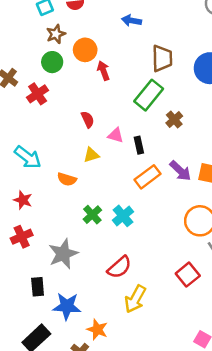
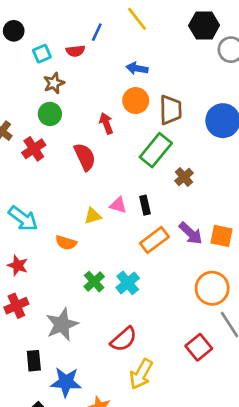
orange circle: (85, 50) -> (136, 101), moved
red semicircle: (88, 119) -> (85, 157), moved, size x1.5
pink triangle: (116, 135) -> (118, 205), moved

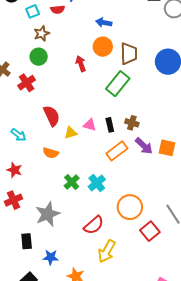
red semicircle: (85, 157) -> (52, 116), moved
brown cross: (184, 177) -> (132, 123), moved, turned -32
cyan arrow: (23, 219) -> (19, 135), size x0.7
orange circle: (212, 288) -> (130, 207), moved
blue star: (66, 382) -> (51, 257), size x0.7

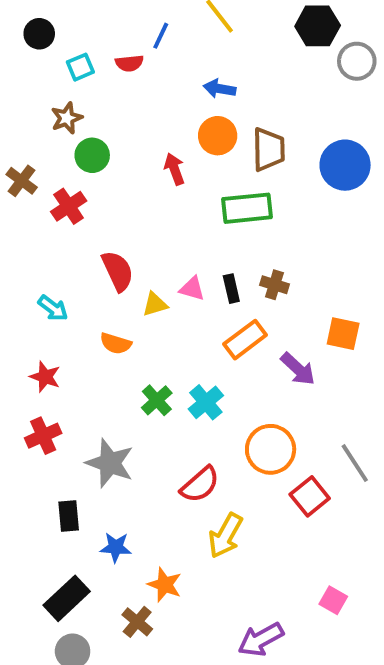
brown star: (42, 34) -> (67, 118), moved
green rectangle: (118, 84) -> (247, 208), turned 45
purple arrow: (144, 146) -> (298, 369), moved
gray star: (48, 214) -> (110, 463), turned -30

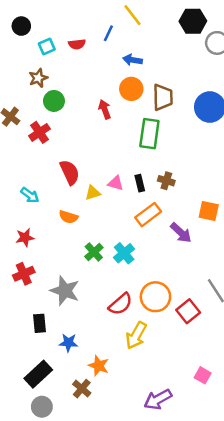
blue line: (161, 36) -> (108, 33), moved
green rectangle: (247, 208) -> (149, 134), turned -76
red star: (45, 377) -> (25, 238), turned -30
orange circle: (271, 449) -> (155, 297), moved

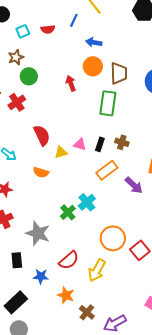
black rectangle: (140, 183) -> (100, 144), turned 32
green cross: (94, 252) -> (68, 212), moved
red semicircle: (120, 304) -> (69, 260), moved
brown cross: (82, 389) -> (87, 312), moved

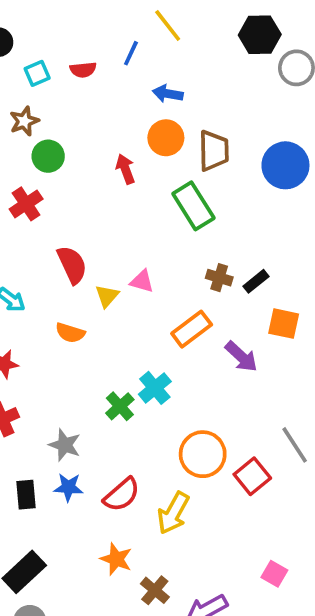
green rectangle: (108, 103) -> (193, 206), turned -40
black rectangle: (100, 144) -> (256, 281), moved, turned 32
yellow triangle: (61, 152) -> (107, 296), turned -32
gray star: (38, 233) -> (65, 445), size x0.7
blue star: (41, 276) -> (68, 487), moved

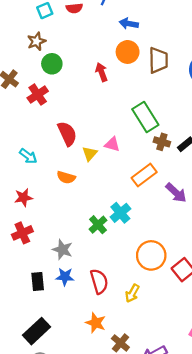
green rectangle: (193, 206) -> (145, 117), moved
red semicircle: (122, 495) -> (99, 281), turned -65
yellow arrow: (173, 513) -> (132, 293), size x0.7

